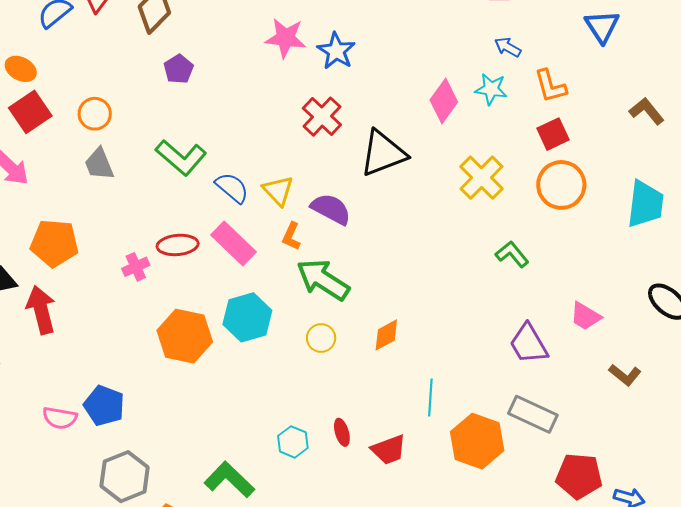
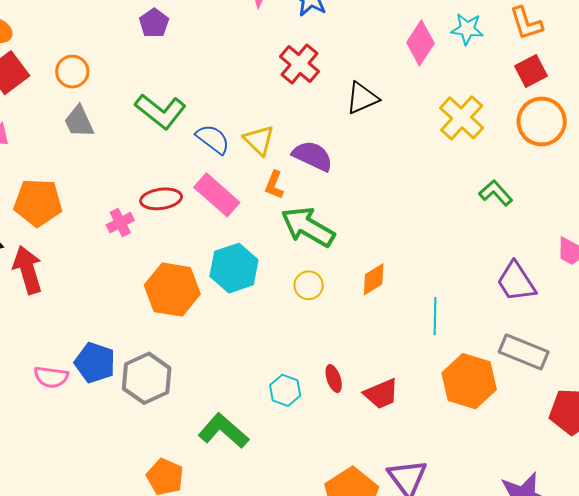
black triangle: (383, 153) -> (362, 98), size x0.7
cyan line: (430, 397) -> (435, 316), moved
gray hexagon: (125, 477) -> (147, 378), moved

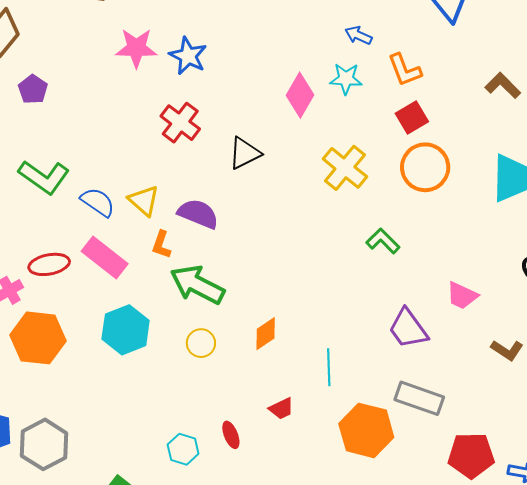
orange hexagon: (172, 290) -> (38, 338), moved
red trapezoid: (381, 394) -> (281, 409), moved, size x0.7

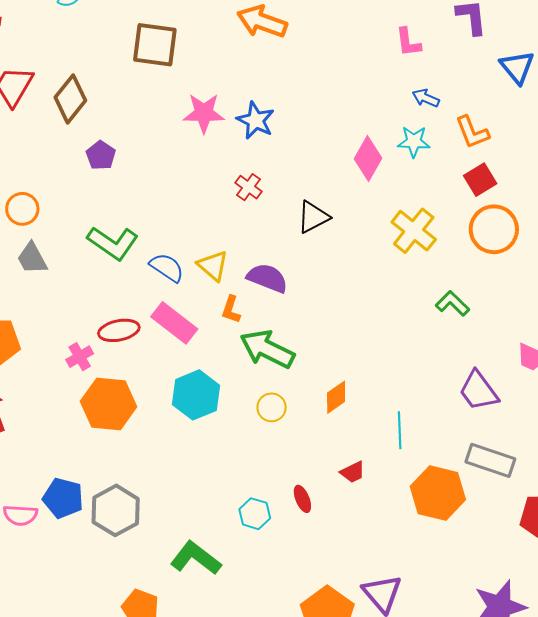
red cross: (180, 123) -> (249, 187), size x0.7

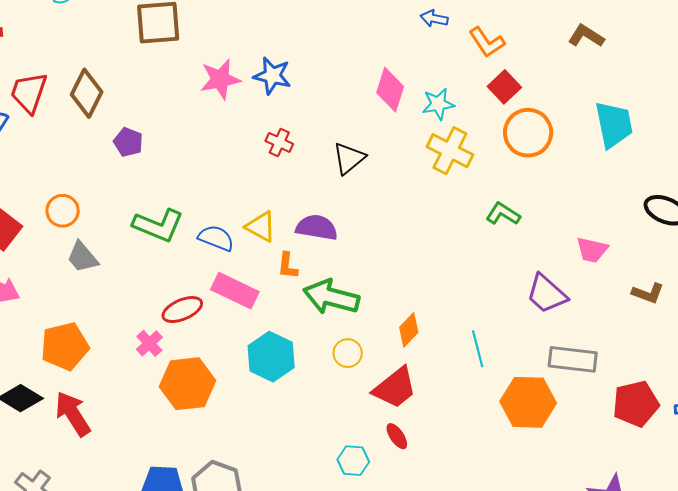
cyan star: (414, 142) -> (438, 104), moved
red trapezoid: (353, 472) -> (395, 388), moved, size x1.8

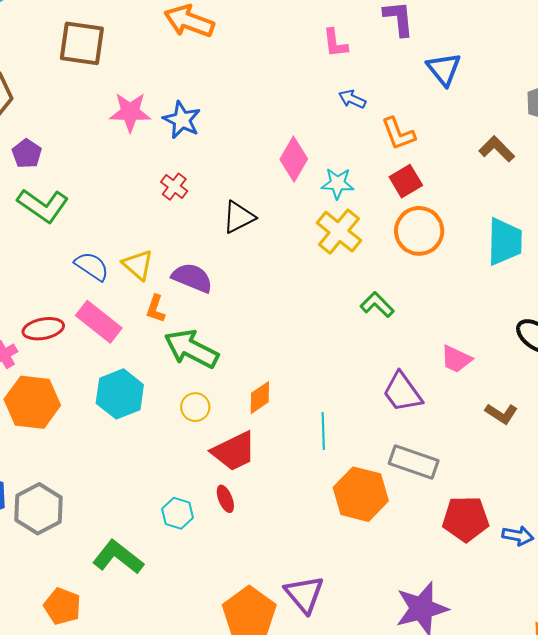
green L-shape: (158, 225) -> (43, 206), moved

